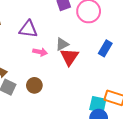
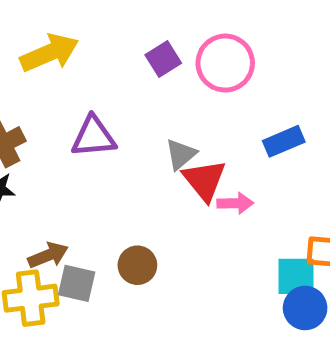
blue rectangle: (105, 48) -> (284, 141), turned 49
pink arrow: (40, 52) -> (235, 203), moved

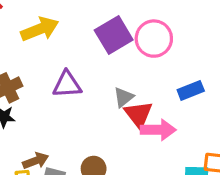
purple square: (163, 59) -> (114, 35), size x1.6
pink arrow: (235, 203) -> (158, 130), size x1.5

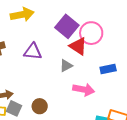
purple square: (114, 35) -> (67, 26), turned -30
red triangle: (138, 114) -> (78, 46), moved, turned -30

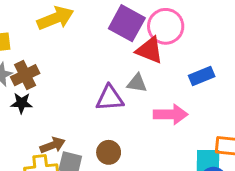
purple triangle: (33, 52) -> (110, 98), moved
gray triangle: (66, 66) -> (137, 83), turned 48

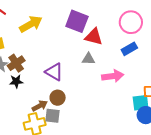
pink circle: (166, 26) -> (131, 22), moved
purple triangle: (110, 98) -> (54, 72), moved, turned 42
brown circle: (109, 152) -> (58, 98), moved

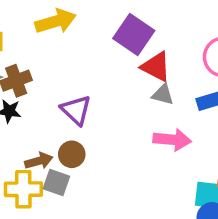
gray triangle: (88, 59) -> (163, 95), moved

